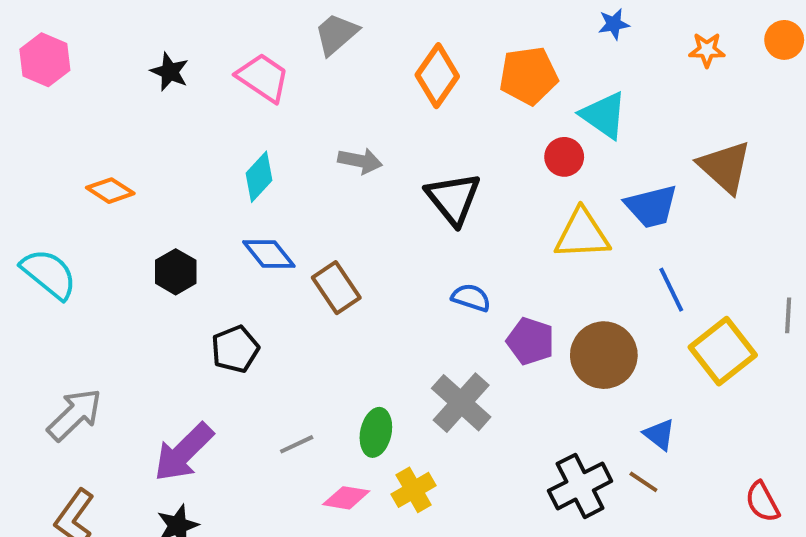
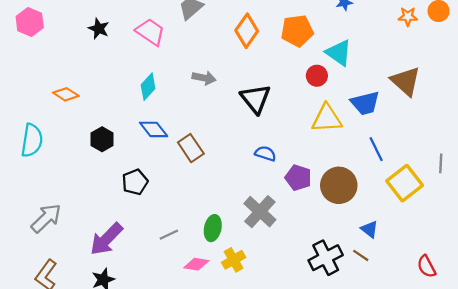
orange star: (707, 50) -> (408, 17), moved
cyan semicircle: (49, 274) -> (32, 140), turned 60

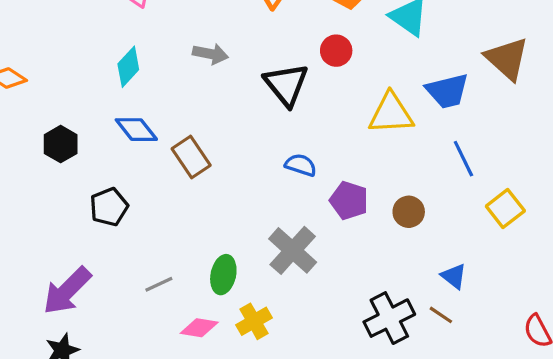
red circle: (317, 76) -> (336, 51), moved
yellow square: (405, 183) -> (505, 209), size x0.7
brown circle: (339, 185) -> (409, 212), size x0.6

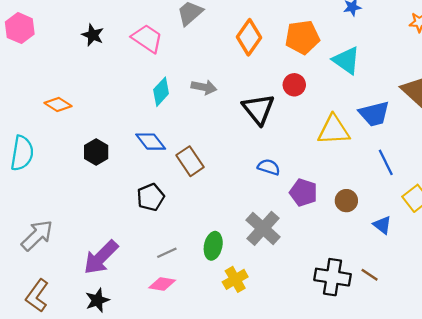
cyan diamond: (128, 67) -> (161, 92), moved
black pentagon: (109, 207) -> (151, 197), moved
blue triangle: (454, 276) -> (382, 225), moved
black cross: (389, 318) -> (332, 277), turned 36
pink diamond: (199, 328) -> (162, 284), moved

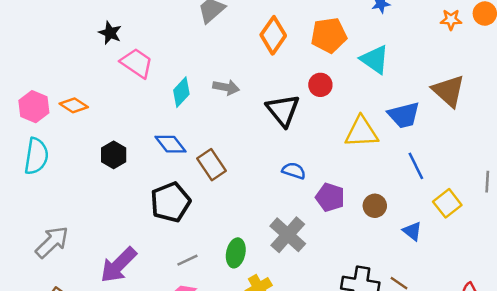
pink hexagon: (20, 28) -> (34, 107), moved
pink trapezoid: (147, 38) -> (137, 63), moved
black pentagon: (151, 197) -> (170, 202), size x1.4

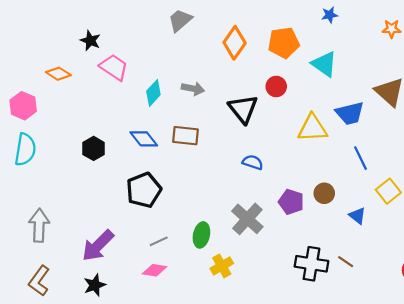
orange diamond: (74, 105) -> (58, 74), moved
brown rectangle: (212, 165) -> (185, 136), moved, turned -50
purple pentagon: (330, 197) -> (291, 202), moved
gray arrow: (52, 242) -> (39, 225), turned -44

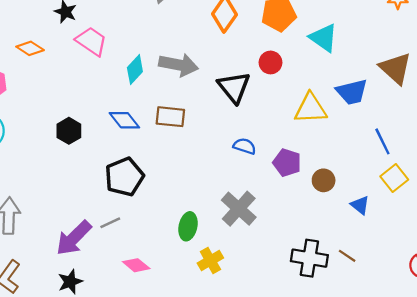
gray arrow: (193, 89) -> (179, 65), size x1.5
blue line: (361, 158) -> (382, 141), moved
purple pentagon: (291, 202) -> (287, 163), moved
gray line: (159, 241) -> (110, 223), moved
pink diamond: (154, 270) -> (136, 265), turned 30

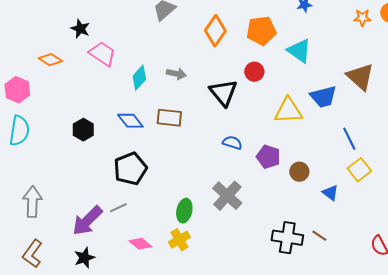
gray arrow: (179, 65) -> (176, 74), size x0.6
yellow cross: (210, 260) -> (179, 240), moved

